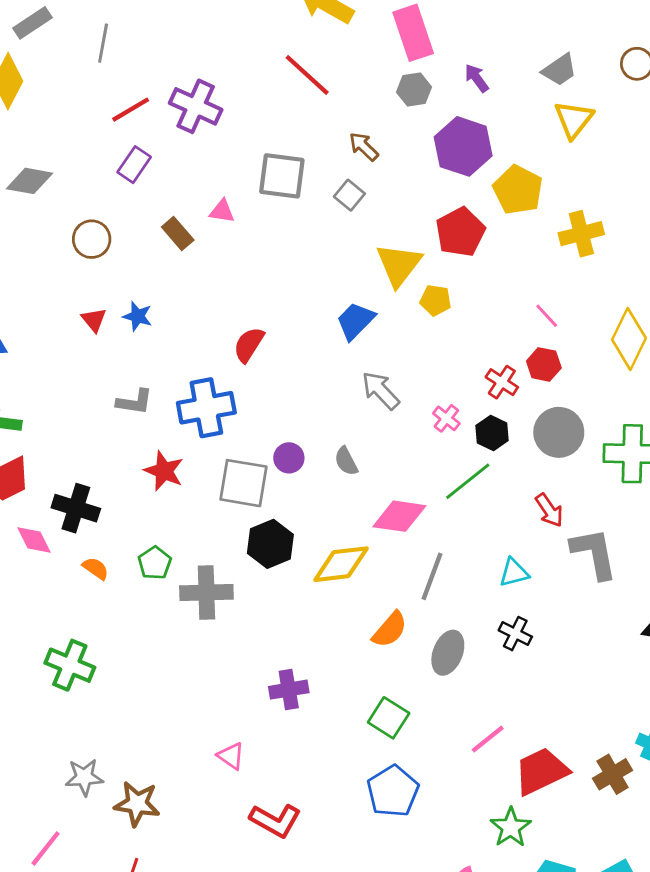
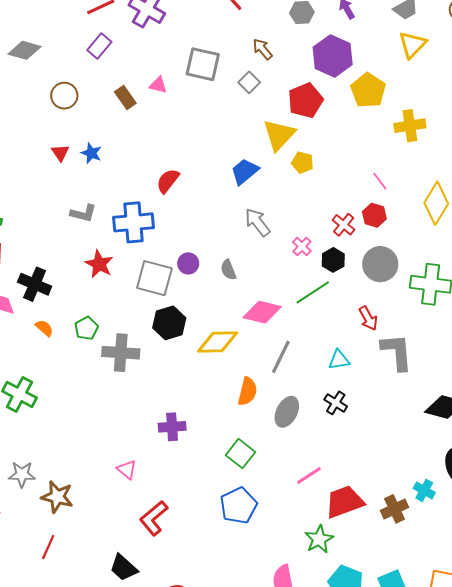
red pentagon: (460, 232) -> (305, 100), moved
orange semicircle: (390, 630) -> (247, 391), turned -32
red L-shape: (275, 820) -> (154, 518), turned 105

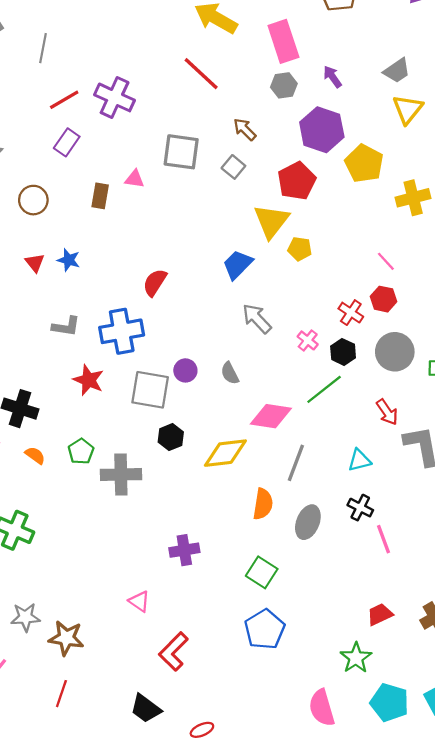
brown rectangle: (125, 98) -> (100, 196), turned 50
black hexagon: (169, 323) -> (171, 437), size x0.7
pink line: (309, 475) -> (384, 539), moved, turned -72
red trapezoid: (344, 502) -> (380, 614), size x0.6

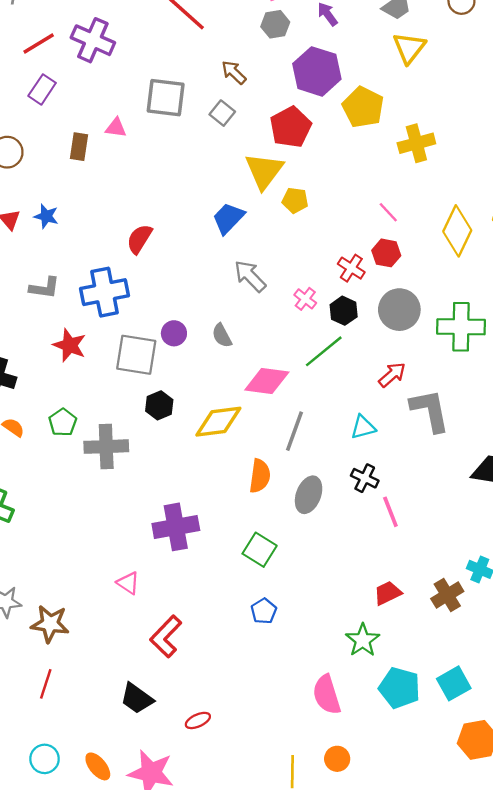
red arrow: (387, 412) -> (392, 375), turned -96
purple cross: (184, 550) -> (176, 527), size x1.4
blue pentagon: (265, 629) -> (264, 611), size x0.6

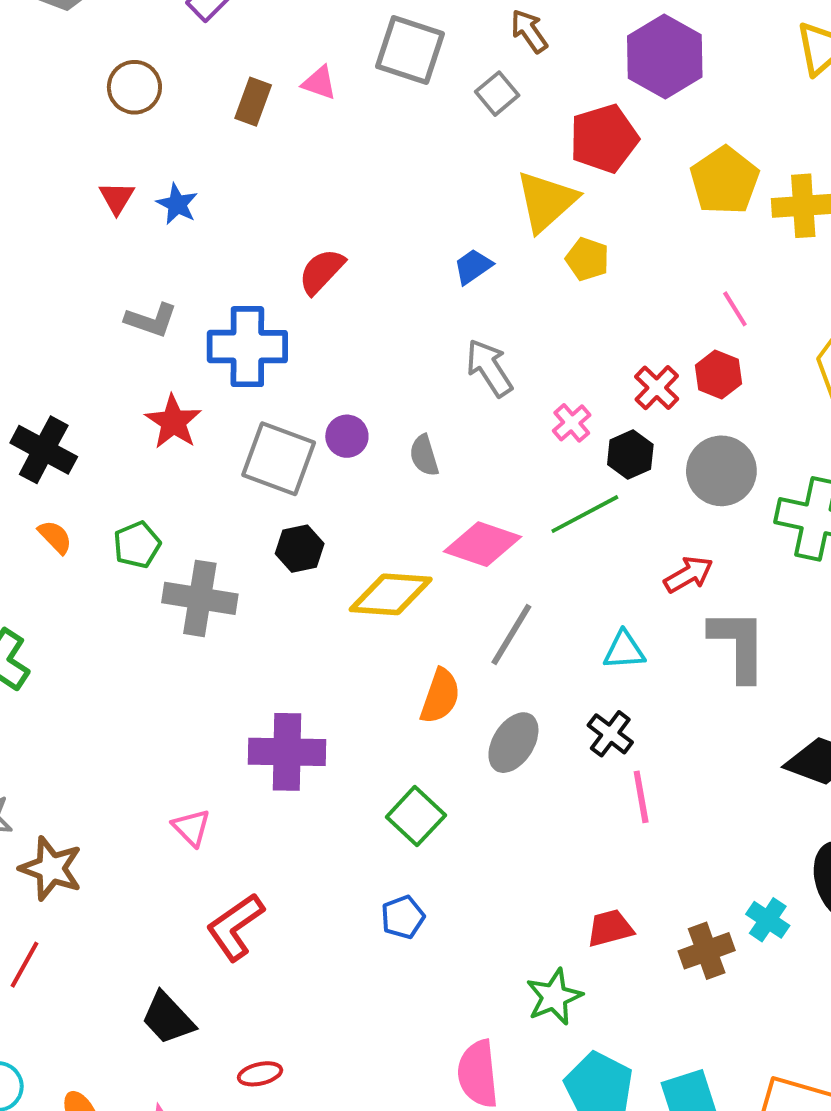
yellow pentagon: (363, 107) -> (725, 181), moved
blue trapezoid: (228, 218) -> (473, 267), size x0.7

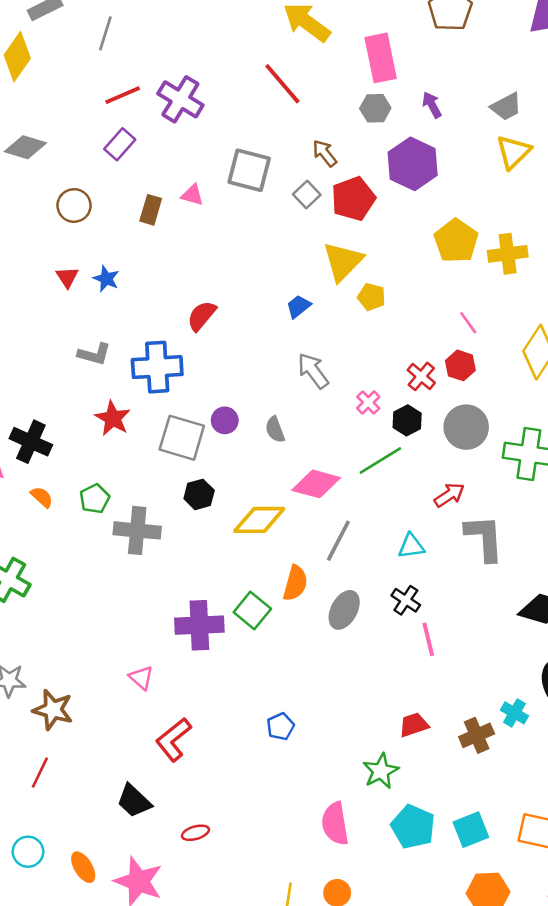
red pentagon: (604, 139) -> (353, 199), moved
green square: (416, 816) -> (252, 611), moved

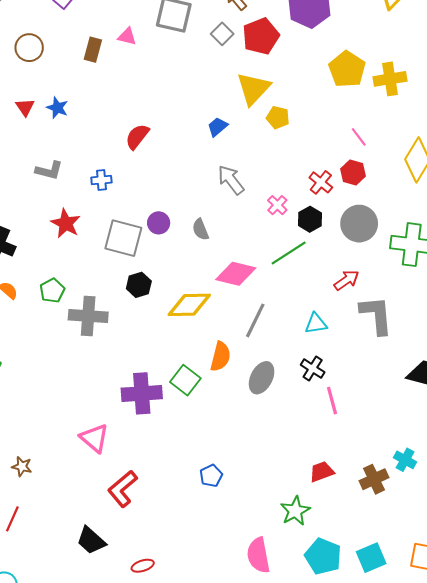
blue cross: (157, 367) -> (101, 180), size x0.5
pink triangle: (141, 678) -> (94, 438), size x1.4
brown star: (53, 710) -> (22, 467), size x0.6

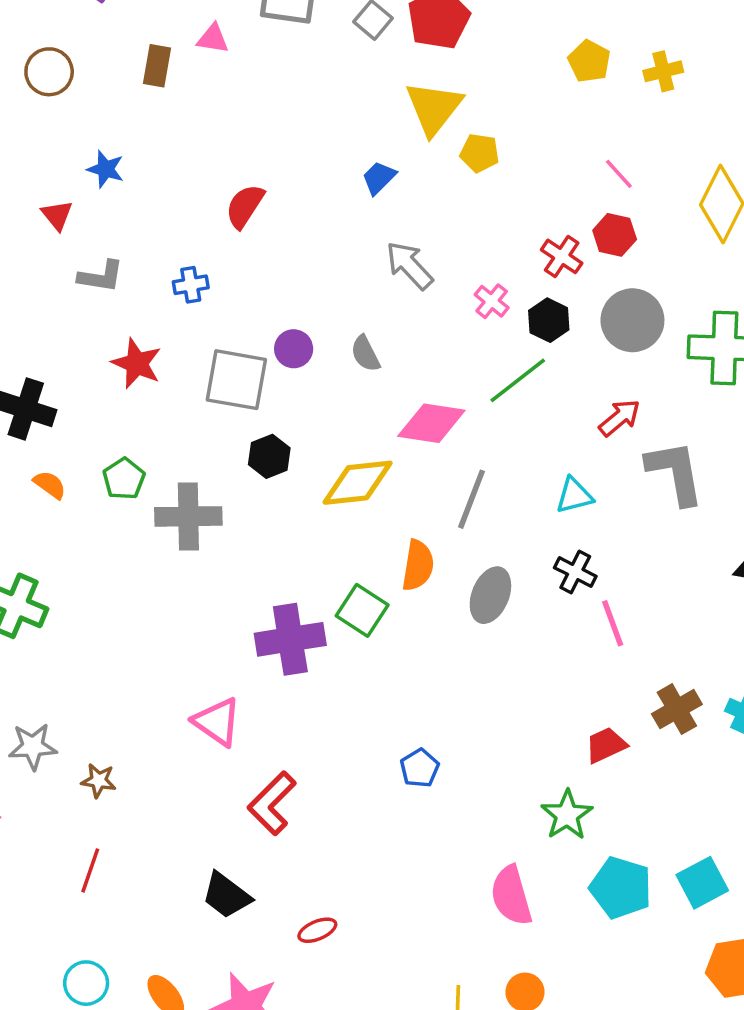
yellow pentagon: (347, 69) -> (589, 61), size x0.7
yellow cross: (390, 79) -> (663, 71), size x0.7
red triangle: (25, 107) -> (57, 215), moved
brown cross: (374, 479) -> (677, 709), moved

